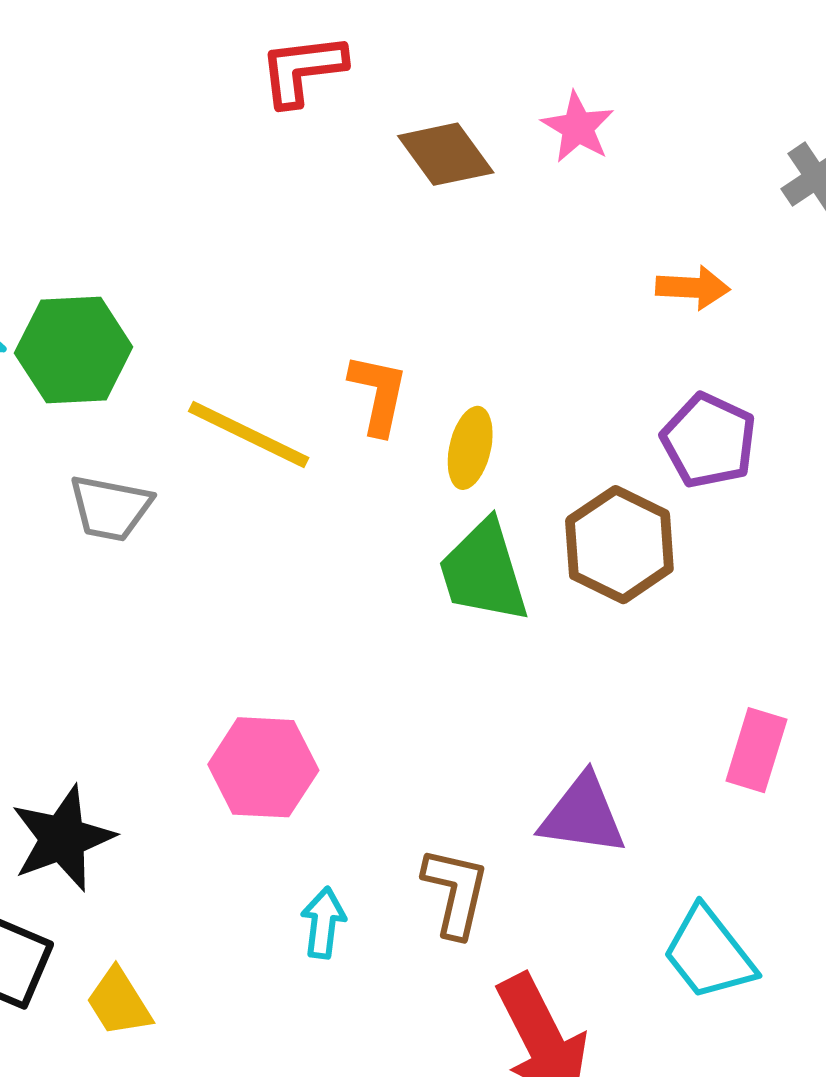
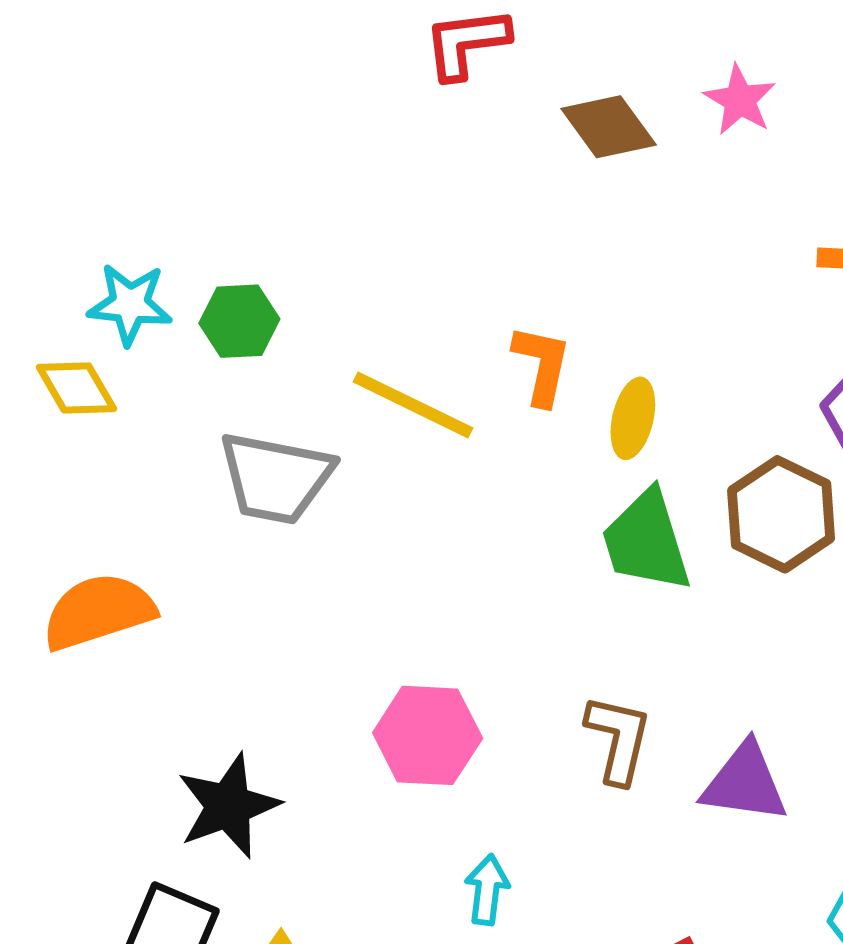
green hexagon: (74, 350) -> (239, 321), size x0.7
gray trapezoid: (110, 508) -> (276, 478), size x1.4
brown L-shape: (455, 892) -> (618, 739), moved

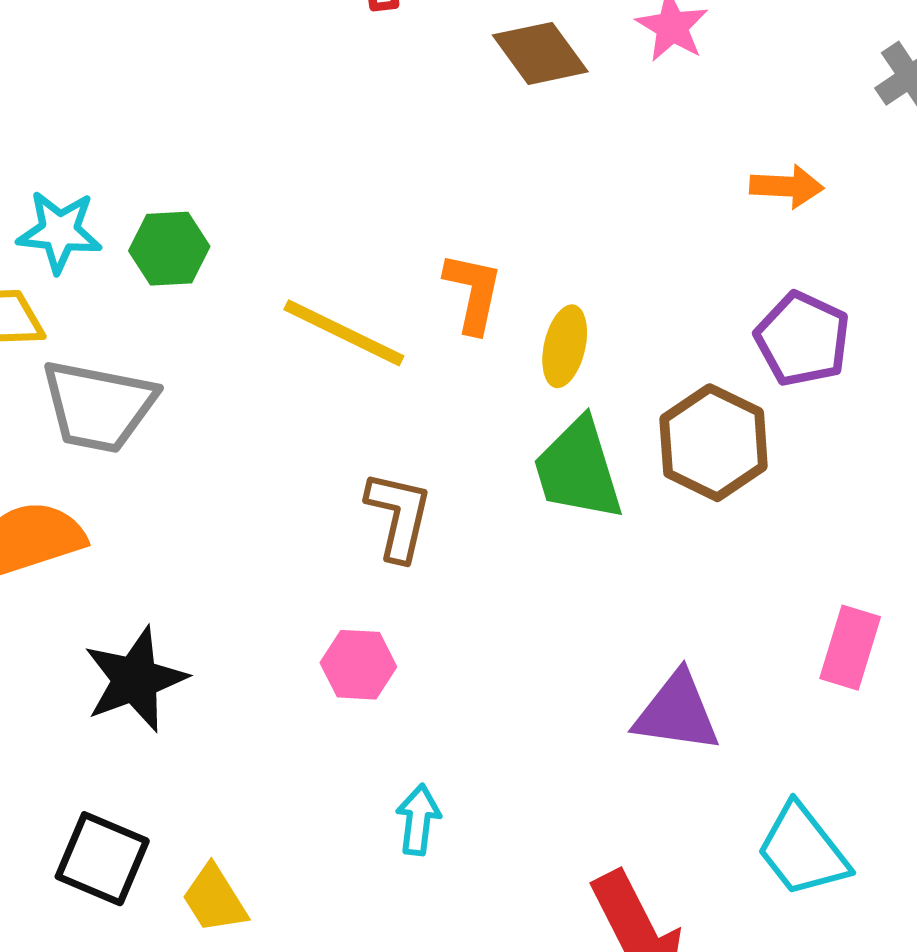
gray trapezoid: (276, 478) -> (99, 406), moved
pink hexagon: (428, 735) -> (358, 665), size x0.7
brown L-shape: (618, 739) -> (399, 516), moved
black star: (228, 806) -> (135, 679), moved

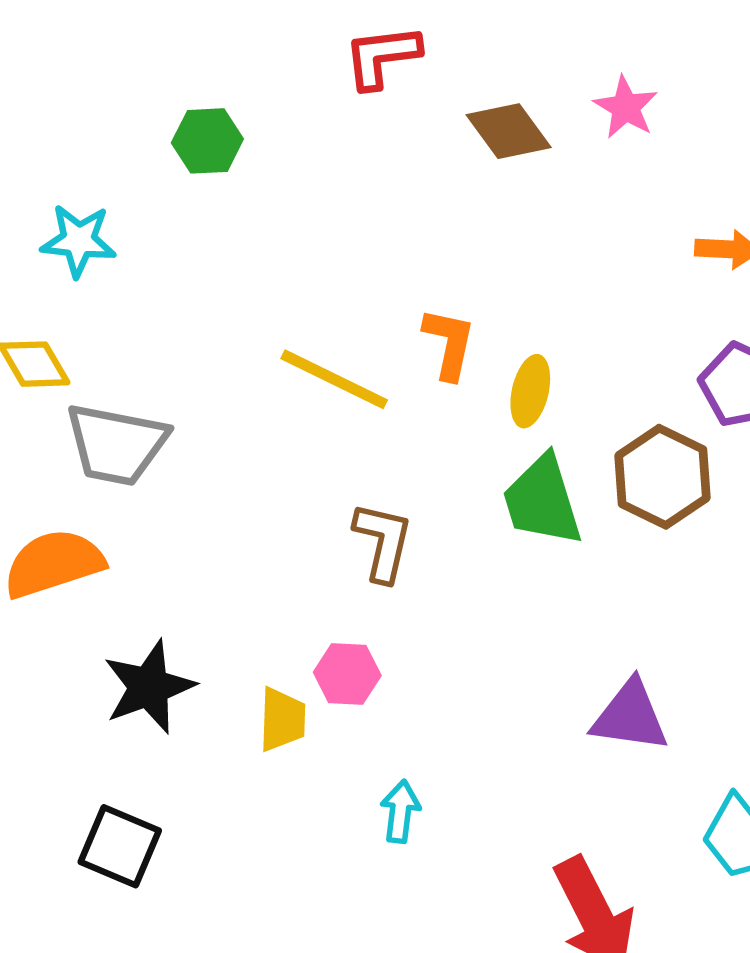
cyan star: (59, 232) -> (79, 241), moved
green hexagon: (169, 249) -> (207, 141), moved
yellow trapezoid: (214, 899) -> (282, 719), moved, turned -146

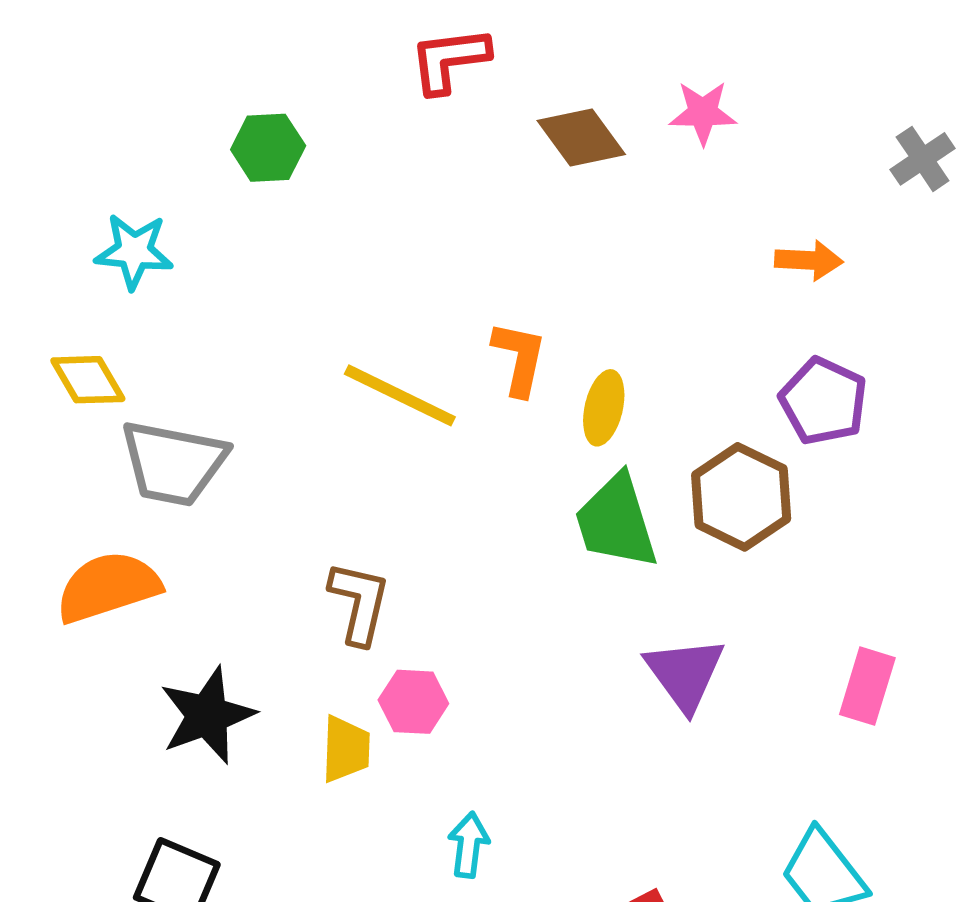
pink star: (626, 107) -> (703, 113), turned -30
brown L-shape: (383, 542) -> (359, 603), moved
purple triangle: (630, 716) -> (685, 674), moved, turned 46

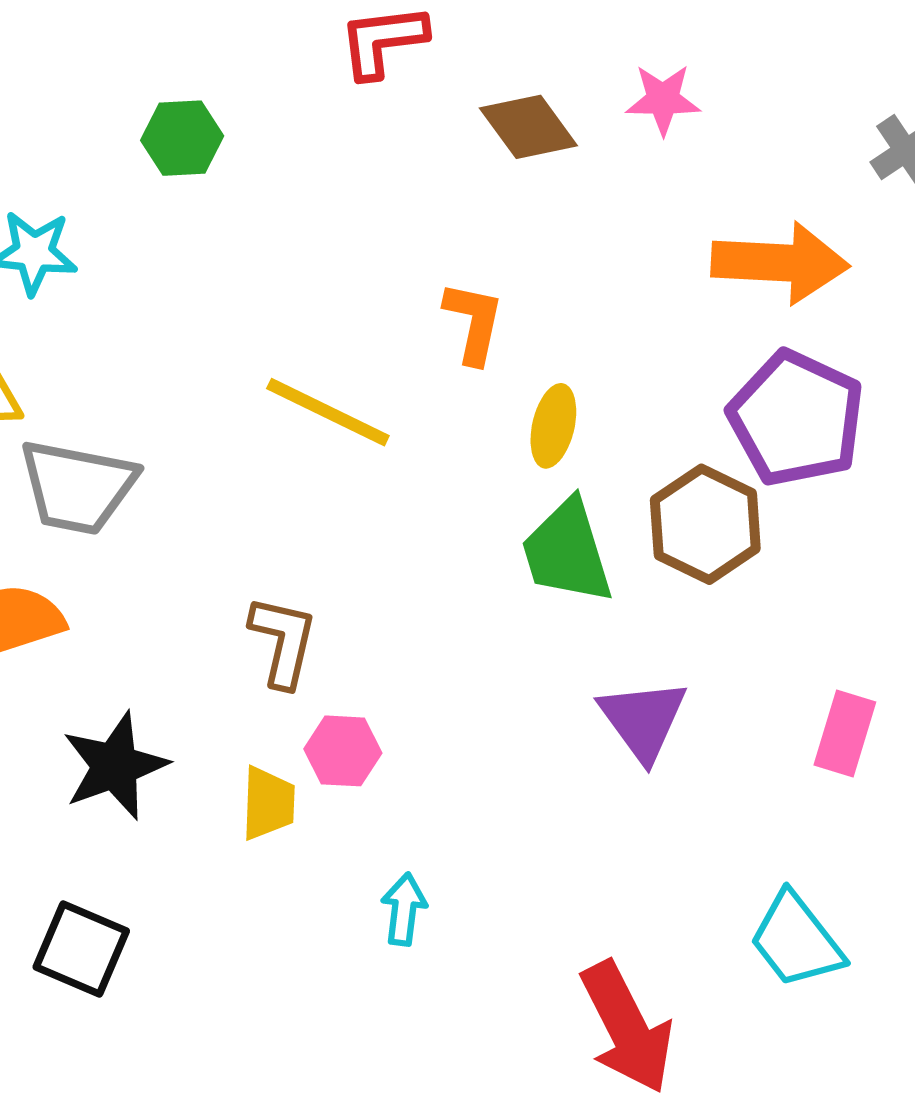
orange arrow: (809, 260) -> (780, 263), size x1.8
orange L-shape: (519, 358) -> (474, 322), moved
purple pentagon: (823, 401) -> (796, 418), size x1.4

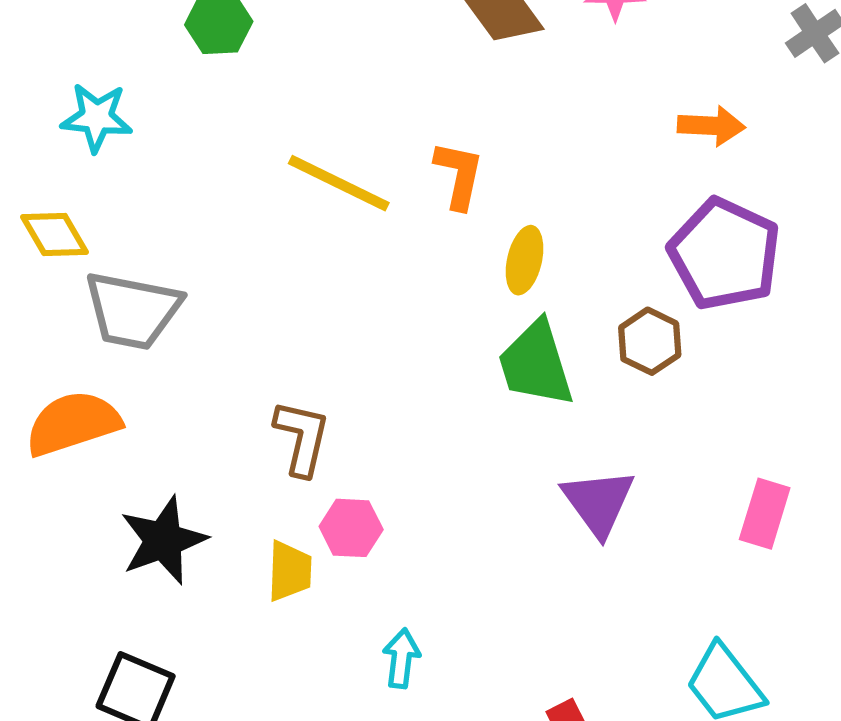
orange arrow: (780, 263) -> (711, 126), size x0.6
yellow line: (328, 412) -> (339, 183), moved
brown hexagon: (705, 524) -> (650, 341), size x0.7

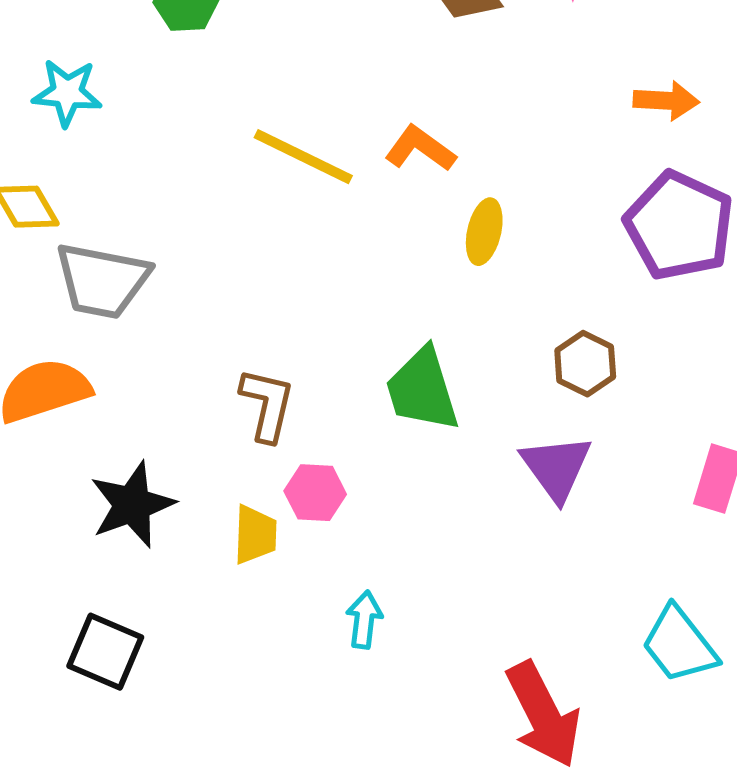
orange L-shape: (459, 175) -> (420, 149), turned -66
brown hexagon: (650, 341) -> (585, 364), moved
green trapezoid: (536, 364) -> (422, 390), moved

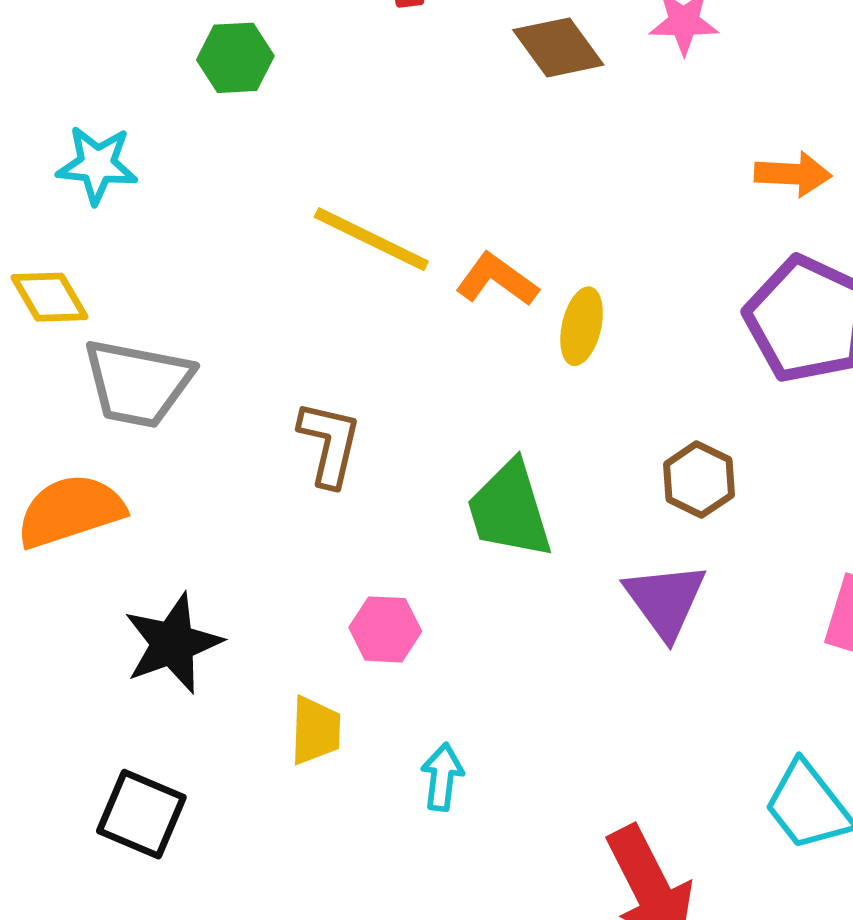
orange L-shape: (420, 149) -> (497, 280), moved
brown L-shape: (267, 405) -> (329, 444), moved
yellow trapezoid: (255, 535) -> (316, 730), moved

